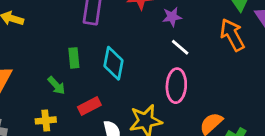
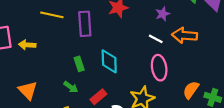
purple star: (172, 17) -> (163, 14), moved
orange arrow: (232, 35) -> (185, 35), moved, turned -45

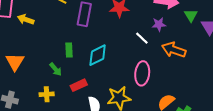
white line: (156, 39) -> (142, 38), moved
cyan diamond: (109, 61) -> (98, 55), turned 50

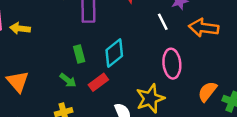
white line: (142, 38) -> (163, 22), turned 32
red rectangle: (79, 85) -> (98, 82), moved

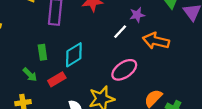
white line: (163, 22) -> (120, 32), turned 64
pink ellipse: (172, 64) -> (124, 70), turned 55

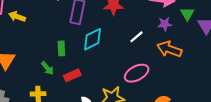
purple star: (137, 15) -> (165, 24), moved
cyan diamond: (74, 55) -> (92, 39), moved

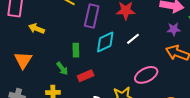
yellow arrow: (17, 17) -> (36, 29), moved
white line: (137, 37) -> (133, 39), moved

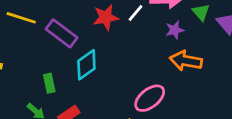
purple rectangle: (92, 16) -> (62, 33), turned -55
white line: (133, 39) -> (136, 13), moved

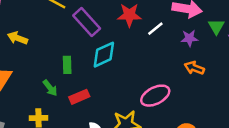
white line: (136, 13) -> (155, 29), moved
orange arrow: (186, 61) -> (194, 68), size x0.7

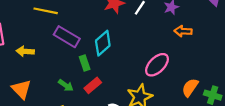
purple rectangle: (87, 22) -> (67, 37), moved
green rectangle: (67, 65) -> (85, 63), moved

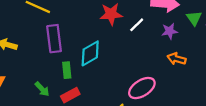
purple rectangle: (67, 37) -> (54, 39), turned 40

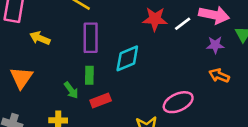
white line: (137, 25) -> (183, 24), moved
green rectangle: (67, 70) -> (89, 75), moved

